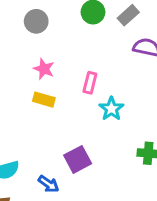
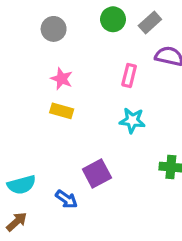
pink rectangle: (90, 83) -> (129, 76), moved
cyan star: (111, 109) -> (132, 120), turned -30

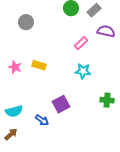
gray circle: (54, 29) -> (26, 22), moved
pink rectangle: (129, 76) -> (81, 43), turned 32
pink star: (62, 79) -> (15, 67), moved

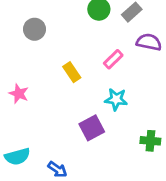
yellow rectangle: (39, 65) -> (72, 72), moved, turned 40
purple square: (61, 104) -> (92, 128), moved

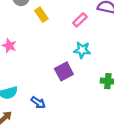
yellow rectangle: (72, 72) -> (41, 15), moved

